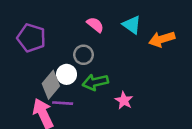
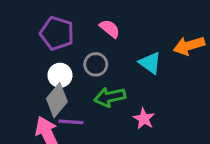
cyan triangle: (132, 25) -> (150, 63), moved
purple pentagon: (31, 38) -> (57, 33), moved
white circle: (67, 74) -> (60, 75), moved

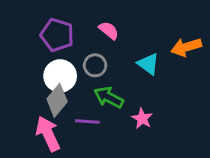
white circle: (60, 75) -> (60, 76), size x1.4
green arrow: (110, 97) -> (109, 97), turned 40
purple line: (71, 122) -> (87, 122), moved

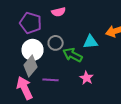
pink semicircle: (109, 30) -> (59, 12), moved, turned 128
cyan triangle: (148, 64) -> (91, 42), turned -42
green arrow: (109, 97) -> (73, 55), moved

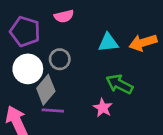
cyan triangle: (91, 42) -> (108, 43), moved
green arrow: (73, 55) -> (119, 84), moved
gray diamond: (31, 66) -> (46, 90), moved

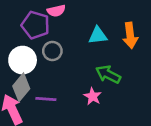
purple pentagon: (25, 31) -> (36, 25), moved
orange arrow: (143, 43) -> (130, 35), turned -80
gray diamond: (46, 90) -> (21, 87), moved

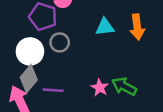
green arrow: (108, 74) -> (124, 86), moved

